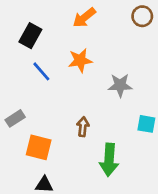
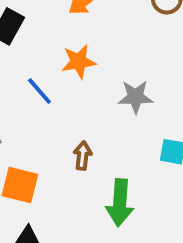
blue line: (41, 71) -> (39, 91), moved

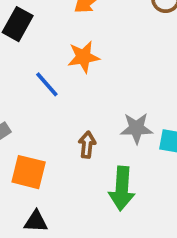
gray star: (135, 97) -> (136, 128), moved

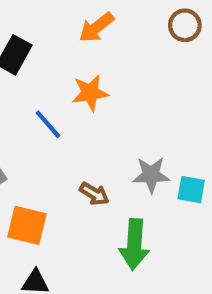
brown arrow: (87, 145) -> (94, 194), turned 115

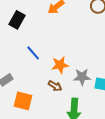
orange star: (90, 93) -> (60, 65), moved

